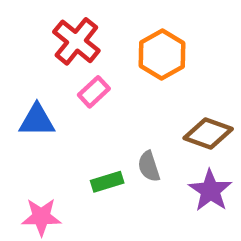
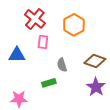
pink rectangle: (94, 92) -> (43, 42), turned -40
gray semicircle: (149, 166) -> (62, 65), moved

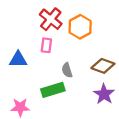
red cross: (35, 19) -> (51, 19), moved
green rectangle: (49, 83) -> (53, 90), size x1.5

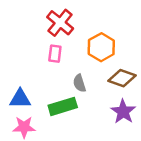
orange hexagon: (80, 27) -> (101, 47), moved
blue triangle: (18, 59) -> (20, 99), moved

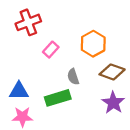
red cross: (60, 23) -> (28, 22), moved, turned 30
pink rectangle: (55, 54) -> (51, 50), turned 35

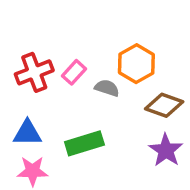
red cross: (28, 22) -> (34, 72), moved
gray semicircle: (73, 77) -> (107, 88), moved, turned 126

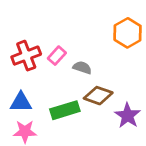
orange hexagon: (136, 64) -> (128, 33), moved
brown diamond: (164, 105) -> (98, 96), moved

